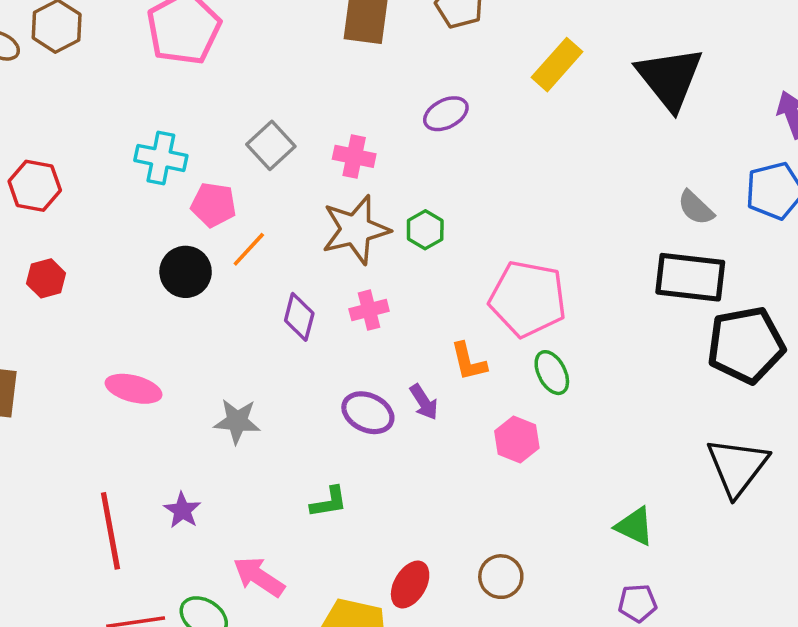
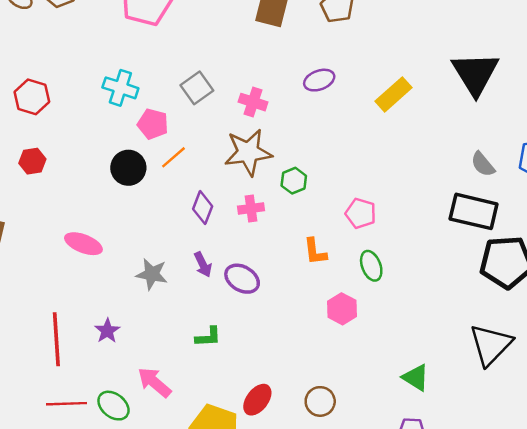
yellow rectangle: (557, 65) -> (393, 94), moved
green hexagon: (425, 230) -> (294, 181), moved
pink pentagon: (528, 299) -> (361, 213), size x0.6
purple arrow: (424, 402) -> (203, 265), moved

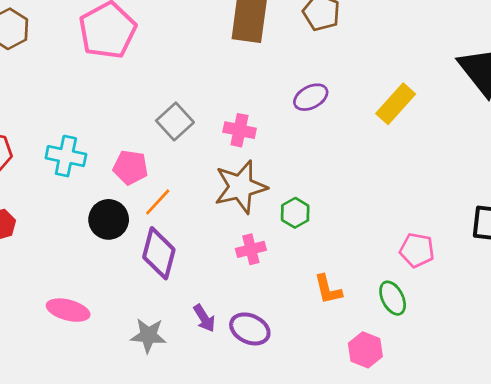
cyan cross: (120, 88) -> (66, 156), moved
purple diamond: (203, 208) -> (159, 253), moved, size x1.4
pink pentagon: (361, 213) -> (417, 250), moved

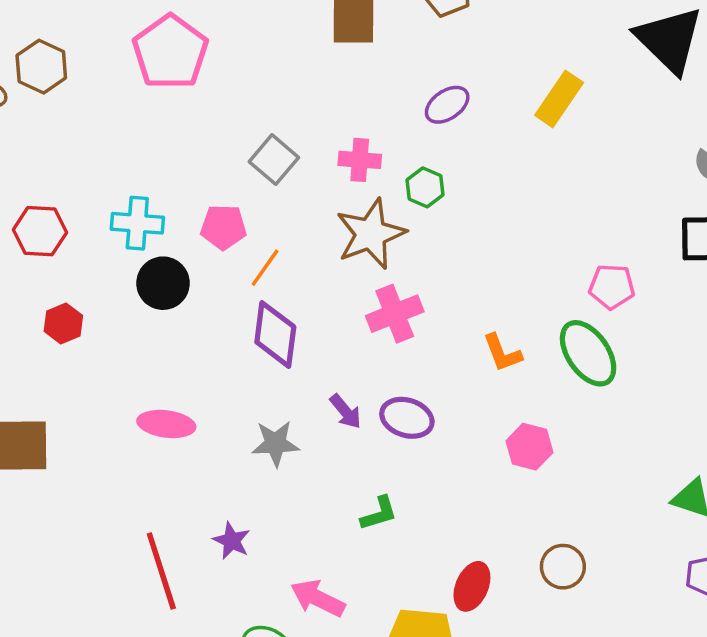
green hexagon: (295, 213) -> (425, 187), moved
black circle: (109, 219) -> (163, 283), moved
pink cross: (251, 249) -> (395, 314), size x1.4
green ellipse: (393, 298) -> (588, 353), size x1.5
pink hexagon: (365, 350) -> (529, 447), moved

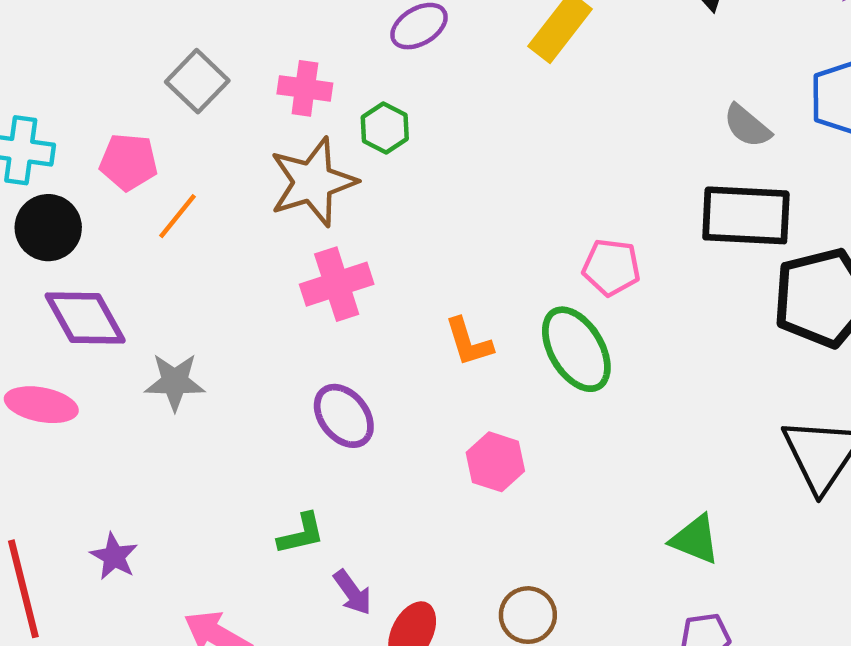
purple diamond: (275, 334) -> (85, 318), moved, turned -40
purple arrow: (346, 411) -> (352, 592), moved
purple ellipse: (407, 418) -> (344, 416), turned 30
gray star: (275, 443) -> (175, 382), moved

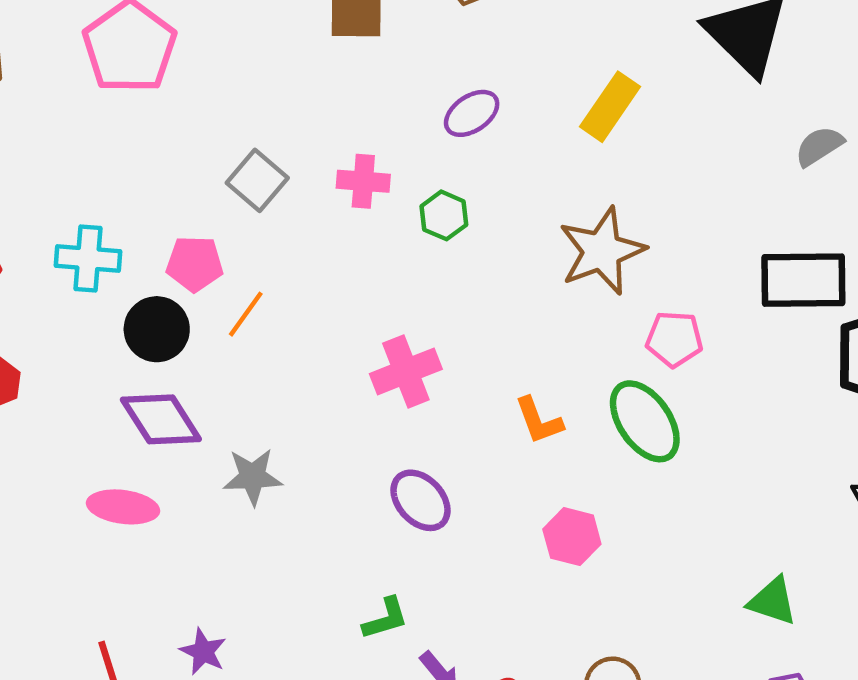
gray semicircle: (747, 126) -> (819, 146), moved, turned 111
brown star: (313, 182) -> (602, 251), moved
black circle: (48, 228) -> (157, 329), moved

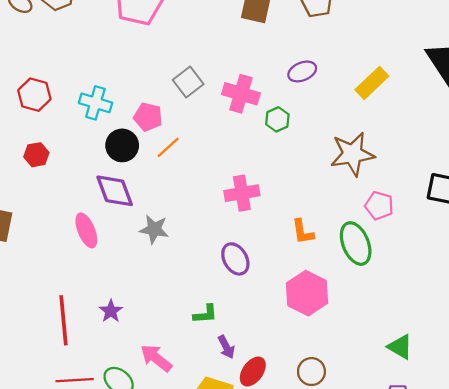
pink cross: (363, 181) -> (241, 94), size x1.4
pink ellipse: (123, 507) -> (86, 230), turned 48
pink hexagon: (572, 537) -> (307, 293), size x1.5

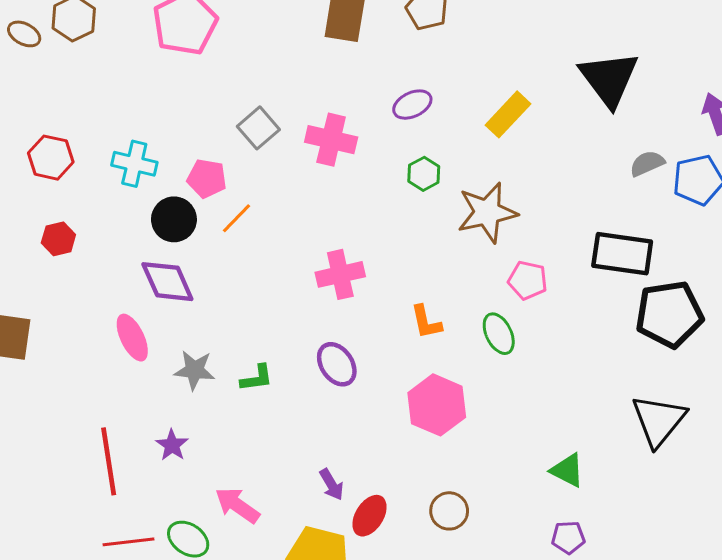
green hexagon: (277, 119) -> (424, 174), moved
gray star: (154, 229) -> (195, 370), moved
green ellipse: (356, 244) -> (499, 334), size x0.7
green L-shape: (205, 314) -> (257, 378), moved

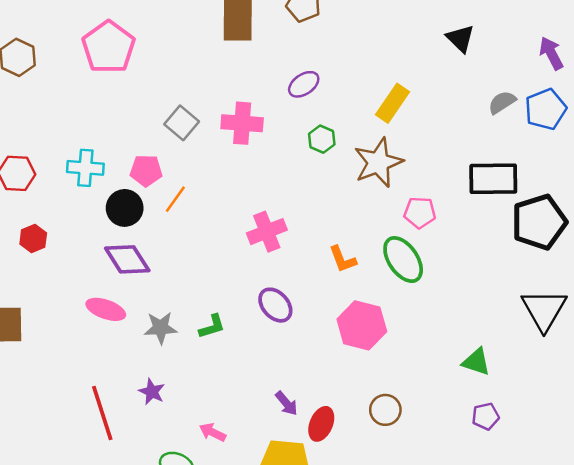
black triangle: (609, 79) -> (460, 38), size x0.6
yellow rectangle: (508, 114) -> (393, 103), moved
green ellipse: (499, 334) -> (403, 260), size x1.4
pink ellipse: (132, 338) -> (106, 309), turned -36
pink arrow: (237, 505) -> (212, 432), size x0.7

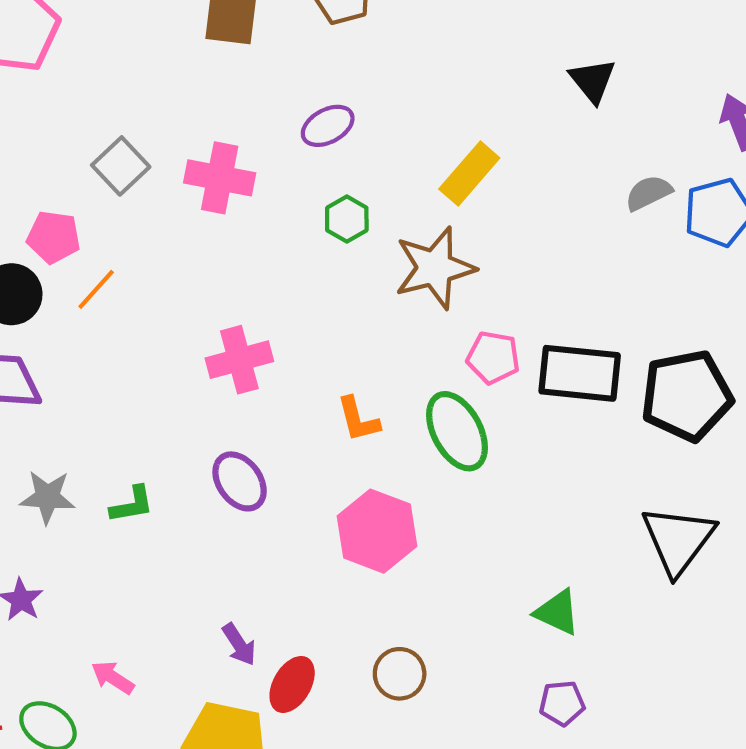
black rectangle: (493, 179) -> (580, 373), moved

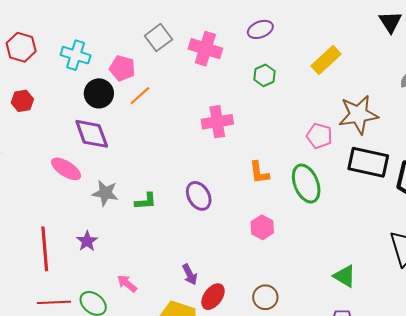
brown star: (435, 268) -> (358, 115), moved
pink pentagon: (493, 358) -> (319, 136), moved
pink cross: (239, 360) -> (217, 122), moved
pink hexagon: (377, 531) -> (262, 227), size x0.6

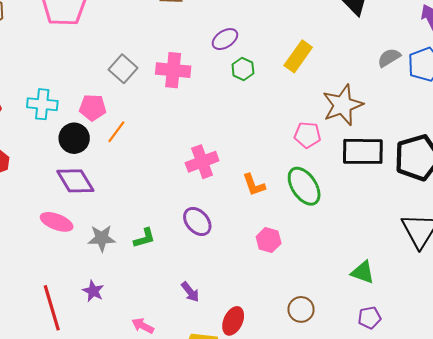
green hexagon: (265, 75) -> (243, 69), moved
pink cross: (217, 122) -> (202, 162), moved
purple arrow: (190, 274) -> (190, 292), moved
brown circle: (265, 297) -> (301, 309), moved

